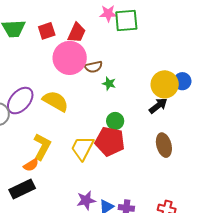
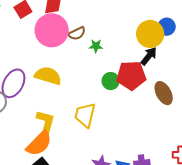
red pentagon: (110, 141) -> (131, 75), moved
orange semicircle: (31, 165) -> (39, 144), size x1.8

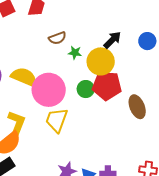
pink circle: (52, 30) -> (49, 90), moved
yellow circle: (150, 34) -> (101, 61), moved
black arrow: (149, 56) -> (112, 40), moved

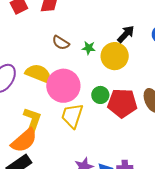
brown semicircle: (57, 38) -> (61, 43), moved, turned 54
red pentagon: (107, 86) -> (122, 103), moved
green circle: (86, 89) -> (100, 95), moved

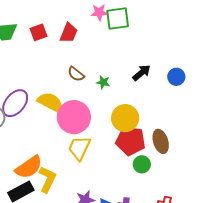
yellow circle: (115, 56) -> (125, 118), moved
green circle: (100, 95) -> (142, 164), moved
yellow L-shape: (32, 121) -> (47, 179), moved

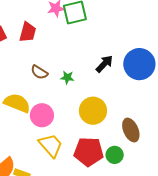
blue circle: (176, 77) -> (139, 64), size x1.8
pink circle: (74, 117) -> (42, 115), size x0.7
red pentagon: (131, 141) -> (89, 152), moved
yellow trapezoid: (79, 148) -> (51, 145), turned 120

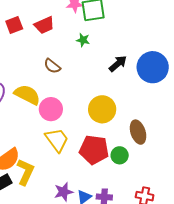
red trapezoid: (28, 32) -> (44, 25), turned 45
green star: (67, 77) -> (83, 40), moved

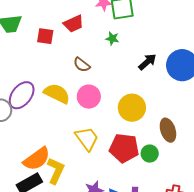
red square: (14, 25) -> (45, 36), moved, turned 30
pink circle: (51, 109) -> (89, 97), moved

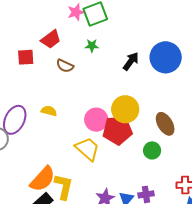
brown semicircle: (82, 65) -> (65, 66), moved
yellow semicircle: (57, 94) -> (49, 111), size x0.6
pink circle: (89, 97) -> (96, 120), moved
red pentagon: (124, 148) -> (118, 130), moved

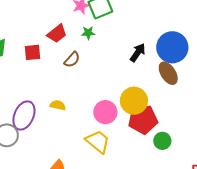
green star: (92, 46) -> (88, 33), moved
brown semicircle: (65, 66) -> (72, 60), turned -72
brown ellipse: (165, 124) -> (168, 73), moved
red pentagon: (118, 130) -> (143, 120), moved

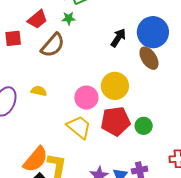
brown semicircle: (72, 60) -> (53, 45), size x1.5
red pentagon: (143, 120) -> (116, 121), moved

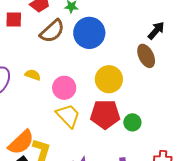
blue circle: (153, 32) -> (89, 33), moved
black arrow: (118, 38) -> (156, 31), moved
pink circle: (86, 98) -> (64, 88), moved

